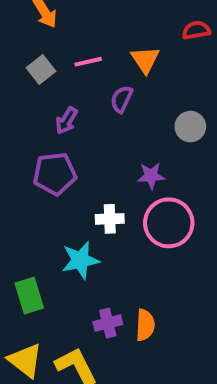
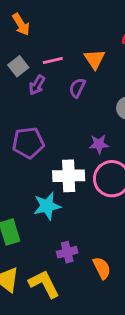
purple arrow: (67, 121) -> (37, 85), moved
white cross: (110, 219) -> (69, 176), size x1.5
orange semicircle: (145, 325) -> (102, 268), moved, turned -30

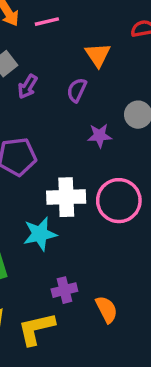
pink line: (53, 61) -> (47, 22), moved
purple star: (99, 144) -> (100, 136), moved
yellow L-shape: (44, 284) -> (36, 329), turned -76

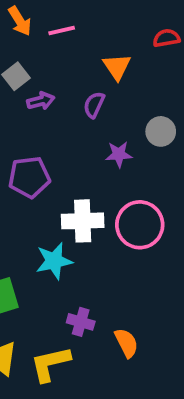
purple arrow: (28, 86) -> (41, 101), turned -135
purple cross: (64, 290) -> (81, 322), turned 30

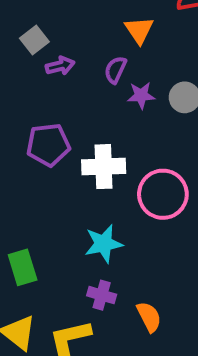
purple star: (119, 154) -> (141, 95), moved
white cross: (83, 221) -> (104, 167), moved
cyan star: (54, 261) -> (104, 244), moved

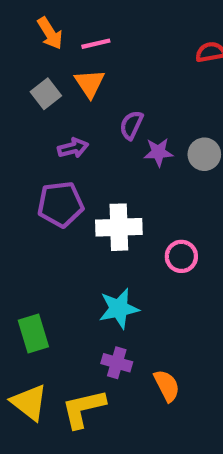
orange triangle: (139, 30) -> (90, 83), moved
purple arrow: (60, 66) -> (73, 148), moved
pink circle: (163, 194) -> (181, 256), size x0.6

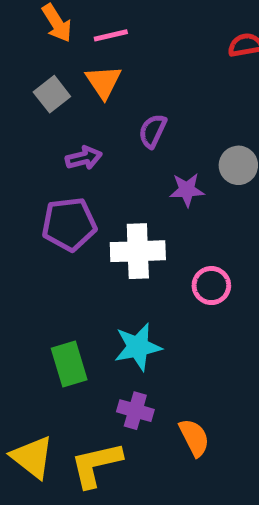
purple star: (158, 152) -> (187, 190), moved
green rectangle: (33, 334) -> (69, 364), moved

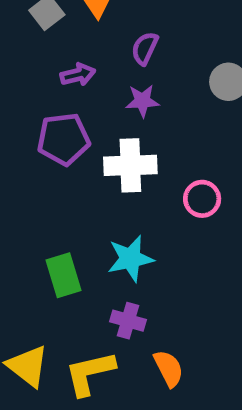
purple star: (187, 190) -> (142, 101), moved
orange semicircle: (194, 438) -> (169, 368), moved

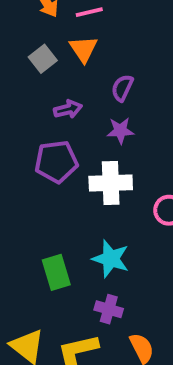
cyan star: (130, 259) -> (111, 259), turned 30

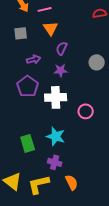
orange triangle: (83, 49) -> (51, 28), moved
gray square: (43, 59) -> (21, 33), turned 32
purple pentagon: (56, 162) -> (28, 86), turned -30

